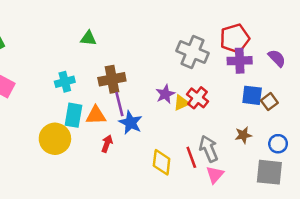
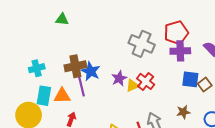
green triangle: (88, 38) -> (62, 19), moved
blue star: (131, 123) -> (91, 71), moved

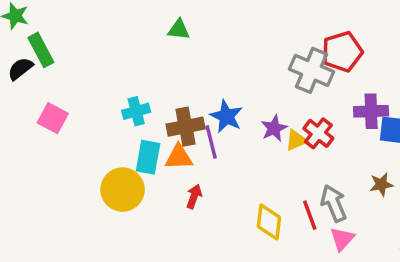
red pentagon: (176, 33) -> (342, 52), moved
purple cross: (180, 51) -> (371, 111), moved
brown cross: (75, 66) -> (186, 127), moved

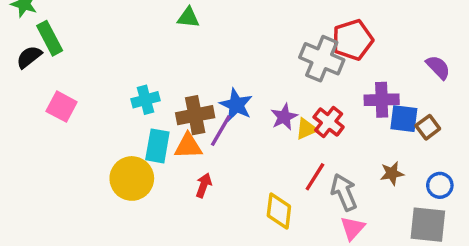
purple line: (211, 142) -> (221, 131), turned 44
red line: (310, 215) -> (315, 177), moved, turned 52

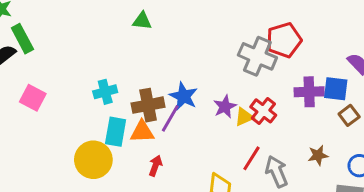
blue square: (404, 119) -> (336, 89), moved

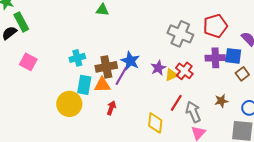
red pentagon: (284, 40) -> (215, 26), moved

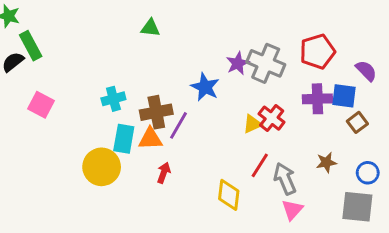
blue star: (130, 61) -> (205, 87), moved
purple star: (158, 68) -> (238, 63), moved

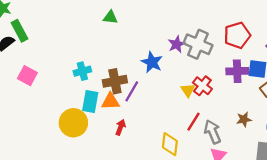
yellow triangle: (252, 124) -> (188, 90), turned -40

